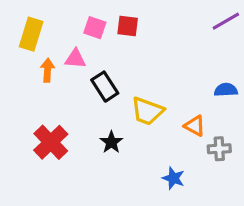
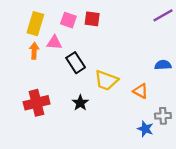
yellow rectangle: (31, 34) -> (35, 24), moved
red cross: (51, 142) -> (37, 103), turned 30
gray cross: (219, 149) -> (163, 116), moved
blue star: (173, 178) -> (145, 129), moved

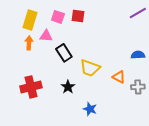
gray cross: (163, 116) -> (138, 87), moved
blue star: (145, 129) -> (90, 109), moved

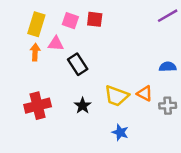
yellow trapezoid: (90, 68) -> (117, 96), moved
blue star: (90, 109) -> (120, 132), moved

